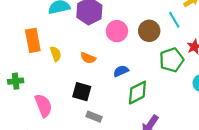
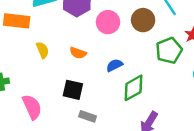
orange rectangle: (33, 40) -> (17, 21), moved, turned -70

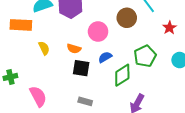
pink circle: (108, 22) -> (98, 32), moved
green pentagon: (169, 50) -> (145, 56), moved
black square: (73, 90) -> (81, 68), moved

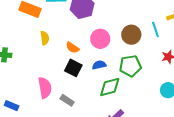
green pentagon: (145, 56) -> (130, 66), moved
pink semicircle: (38, 96) -> (45, 88), moved

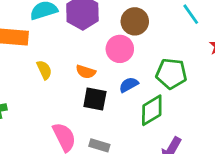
brown circle: (131, 35) -> (135, 21), moved
green pentagon: (130, 66) -> (171, 74), turned 30

